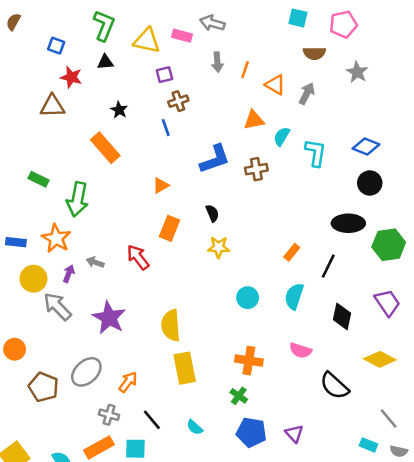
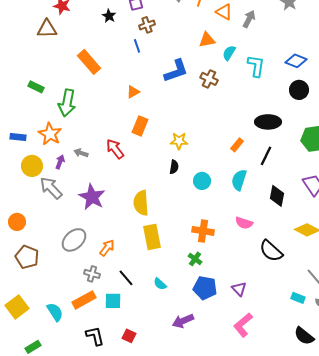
black star: (119, 110) -> (109, 16), moved
brown cross: (256, 169) -> (209, 79), turned 36
black semicircle: (212, 213) -> (174, 167), moved, turned 32
black ellipse: (348, 223) -> (268, 122), moved
brown pentagon: (44, 387) -> (27, 257), moved

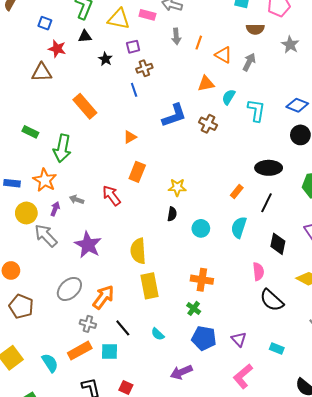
pink semicircle: (244, 223) -> (258, 272), moved, turned -114
orange arrow: (107, 248) -> (103, 297), size x1.4
cyan rectangle: (298, 298) -> (277, 349), moved

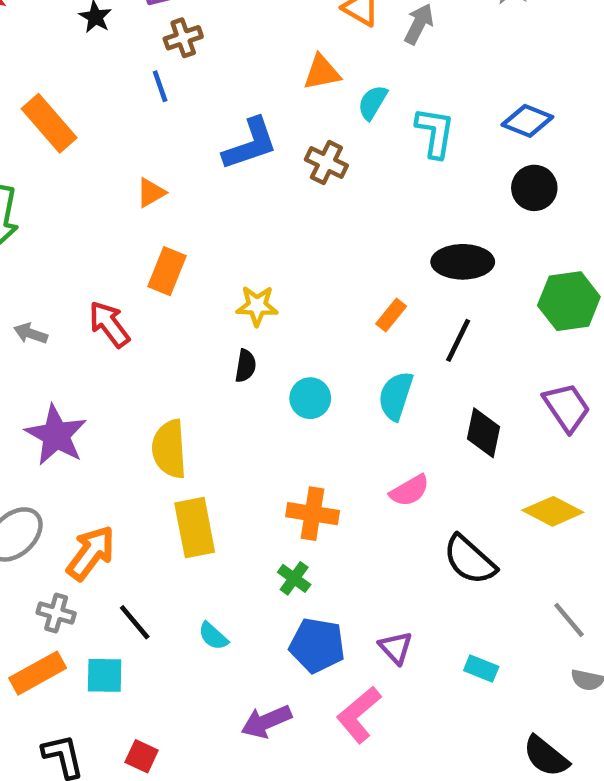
pink semicircle: (258, 272) -> (410, 491), moved, turned 66
pink L-shape: (243, 376) -> (359, 715), moved

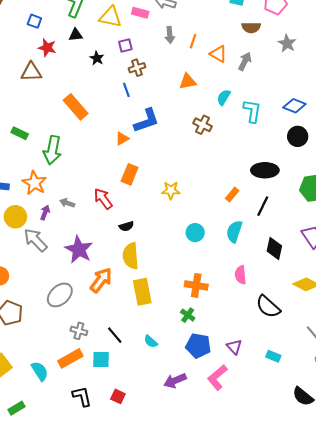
orange triangle: (322, 72) -> (188, 81), moved
blue L-shape: (250, 144) -> (146, 121), moved
black semicircle: (246, 366) -> (126, 226), moved, turned 64
pink semicircle: (410, 491) -> (241, 275), turned 114
orange arrow: (91, 553) -> (101, 280), moved

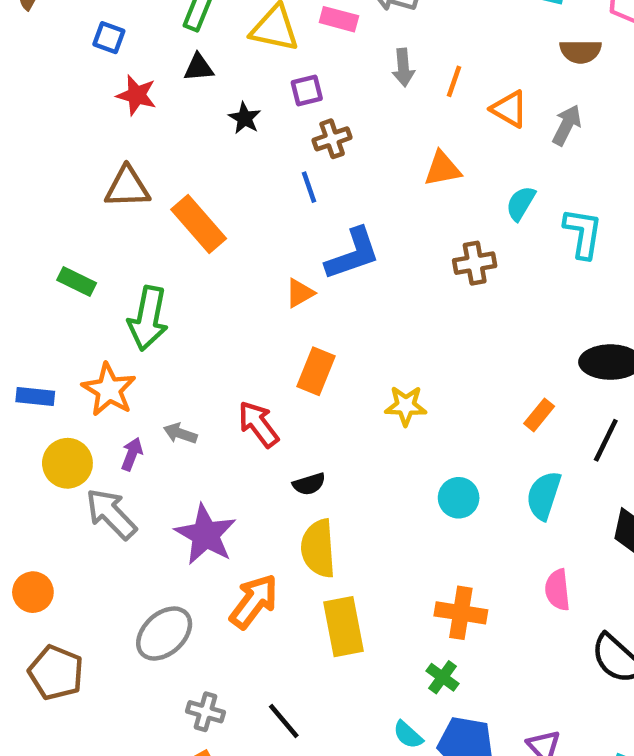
brown triangle: (31, 72) -> (127, 187), moved
brown cross: (203, 125) -> (475, 263), turned -36
cyan semicircle: (151, 341) -> (408, 735), moved

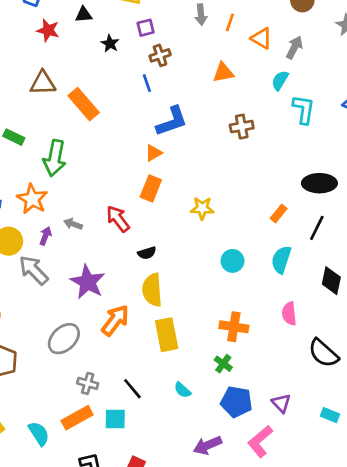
cyan semicircle: (521, 203) -> (280, 80), moved
orange triangle: (300, 293) -> (153, 153), moved
cyan semicircle: (408, 735) -> (182, 390), moved

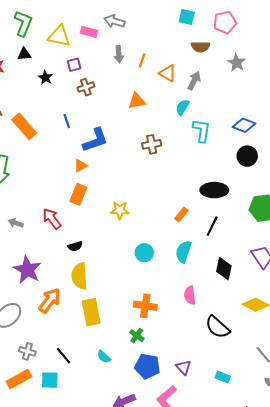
blue line: (147, 83) -> (67, 121), moved

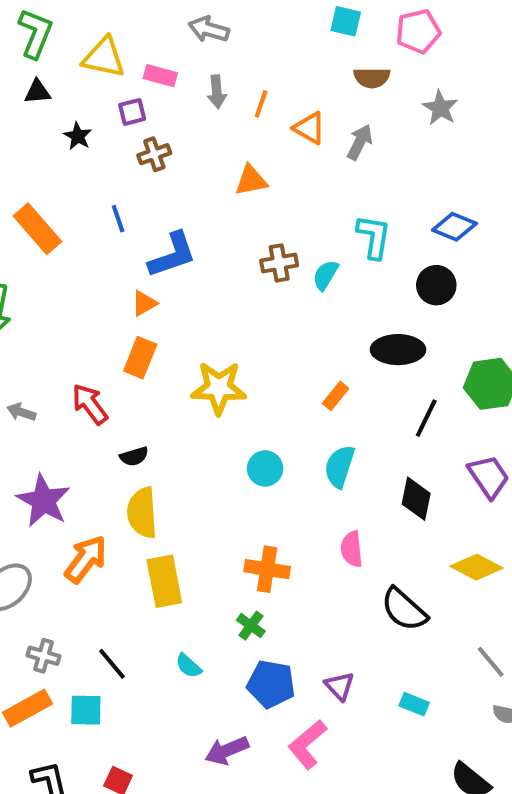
pink rectangle: (89, 32) -> (160, 76), moved
cyan semicircle: (182, 107) -> (325, 275), moved
black circle: (247, 156) -> (436, 285), moved
yellow star: (120, 210) -> (219, 388), size x1.5
black line: (212, 226) -> (426, 418), moved

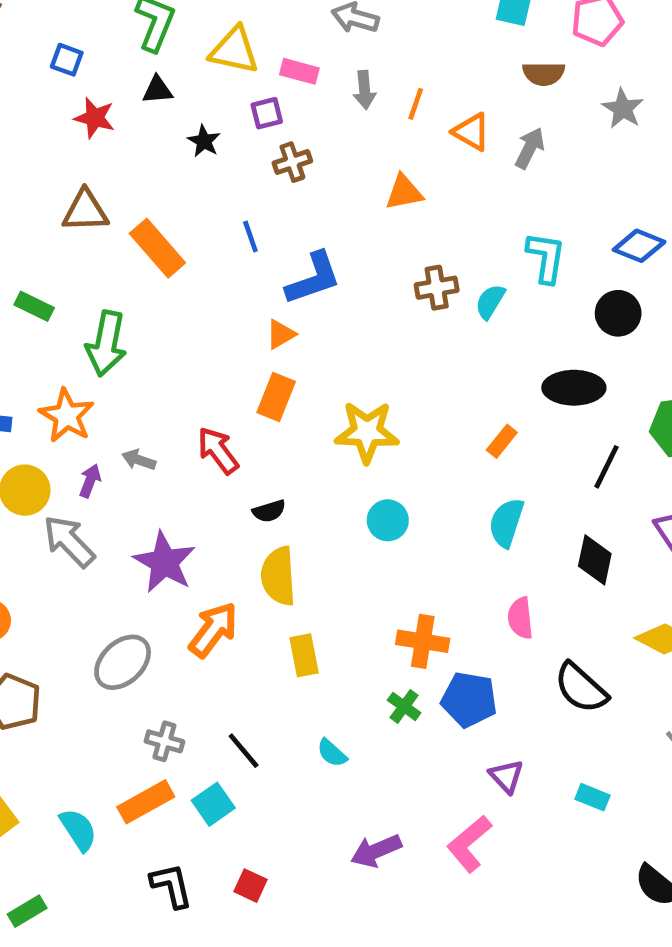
cyan circle: (265, 468) -> (388, 520), moved
yellow rectangle: (164, 581) -> (304, 655), size x0.7
blue pentagon: (271, 684) -> (469, 699), moved
cyan square: (86, 710) -> (213, 804), turned -36

